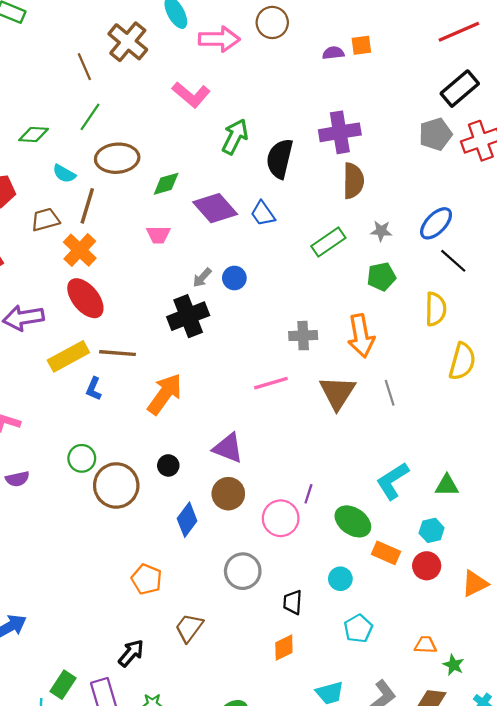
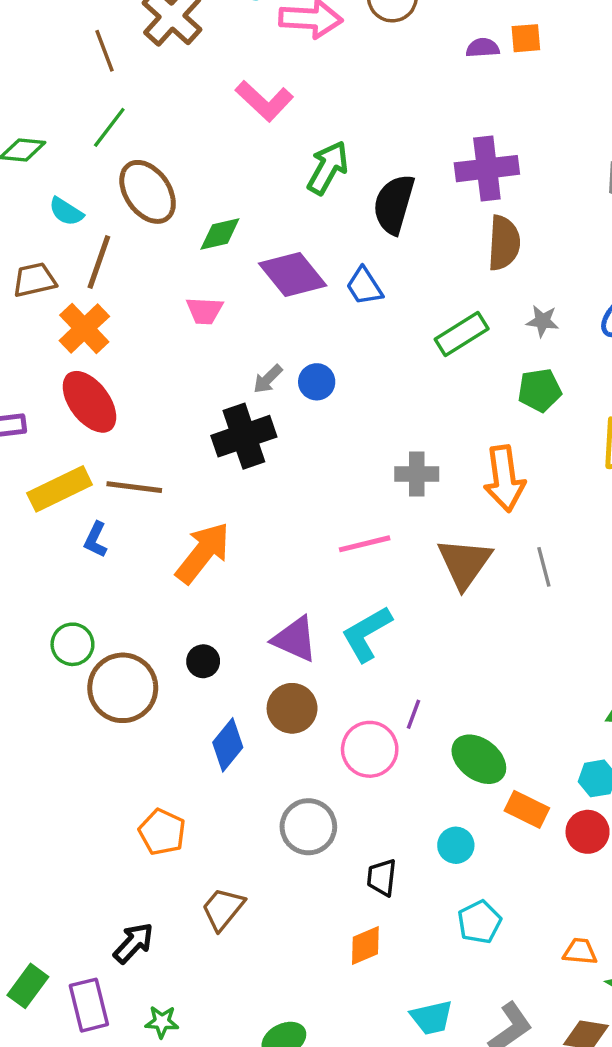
brown ellipse: (117, 158) -> (148, 192), turned 57
cyan L-shape: (392, 481) -> (367, 634), moved

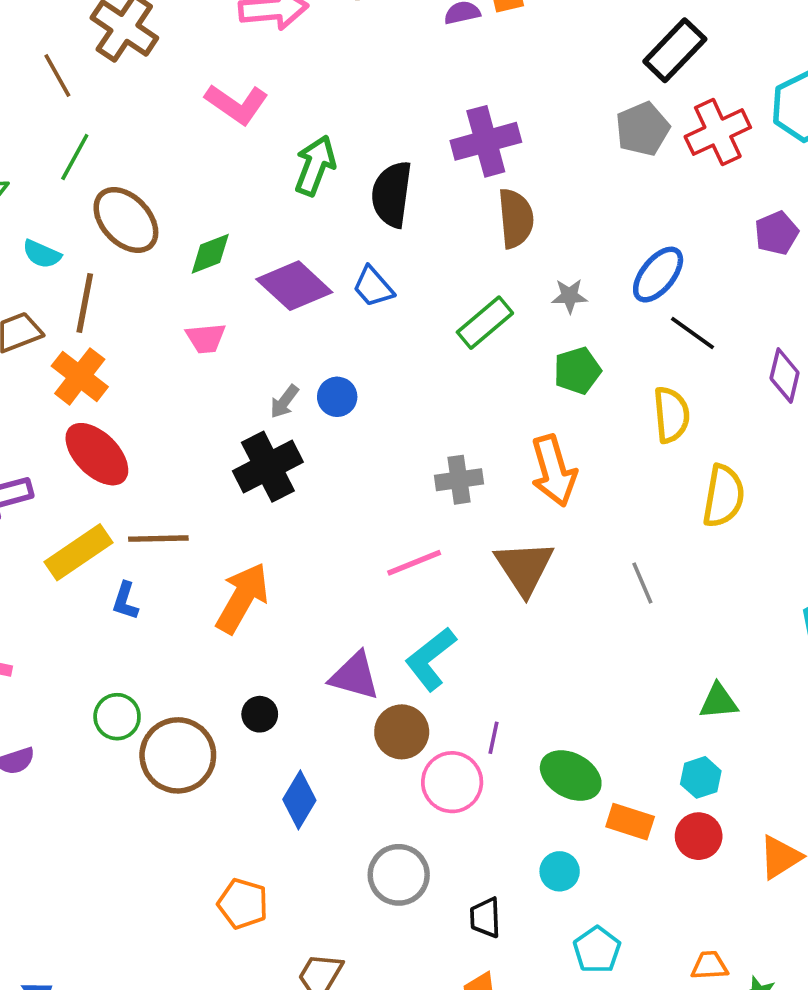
gray line: (544, 567) -> (642, 583), moved
brown circle: (292, 708) -> (402, 732), moved

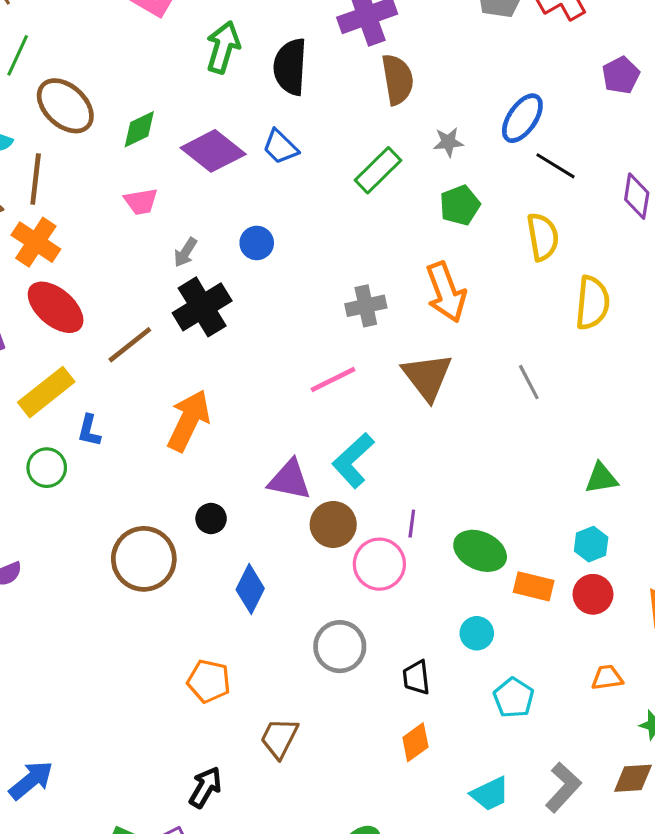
gray arrow: (284, 402) -> (185, 252), moved
brown line: (158, 539) -> (130, 345), moved, turned -33
green circle: (117, 717) -> (47, 468), moved
orange trapezoid: (709, 965) -> (607, 678), moved

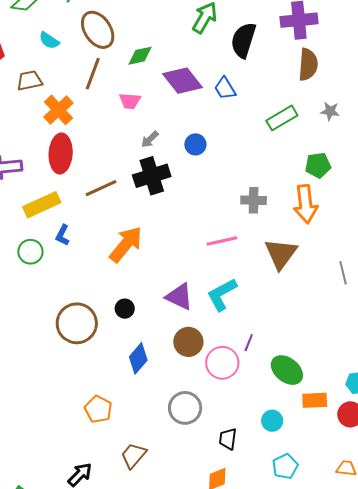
brown line: (36, 179) -> (93, 74), moved
green pentagon: (460, 205) -> (318, 165), moved
red ellipse: (56, 307) -> (61, 153), turned 39
brown circle: (333, 524) -> (188, 342), moved
orange rectangle: (534, 586) -> (315, 400), turned -30

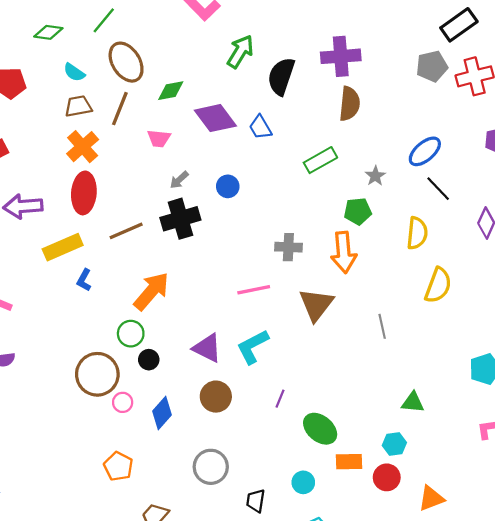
brown trapezoid: (30, 81) -> (78, 106), moved
gray star: (330, 111) -> (375, 176), moved, turned 30
green circle: (30, 252) -> (131, 334), moved
pink circle: (222, 363) -> (123, 402), moved, size x0.6

